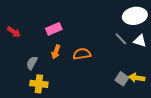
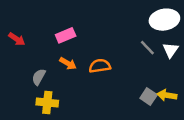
white triangle: (140, 41) -> (171, 50), turned 48
orange arrow: (56, 52) -> (68, 63), turned -80

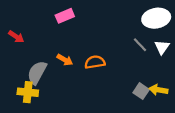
pink rectangle: (66, 35) -> (65, 16), moved
gray semicircle: (39, 77) -> (37, 73), size x1.5
yellow cross: (47, 103) -> (28, 92), moved

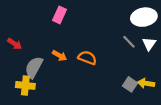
pink rectangle: (65, 16) -> (60, 15), turned -42
red arrow: (16, 37) -> (15, 44), moved
orange semicircle: (95, 62) -> (87, 58), turned 30

